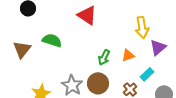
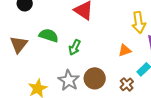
green arrow: (104, 57) -> (75, 47), moved

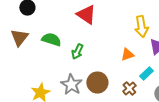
brown triangle: (19, 44) -> (19, 38), moved

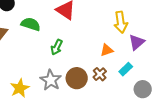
green semicircle: (51, 40) -> (31, 24), moved
brown cross: (129, 89) -> (100, 74), moved

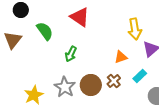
green semicircle: (31, 24) -> (45, 31), turned 36

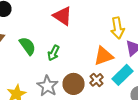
green semicircle: (45, 31) -> (28, 46), moved
orange triangle: (121, 57) -> (104, 56), size x1.5
cyan rectangle: (140, 76) -> (122, 75), size x1.5

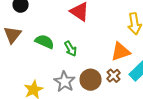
green semicircle: (28, 46) -> (45, 42), turned -30
green arrow: (54, 53) -> (71, 49), turned -56

